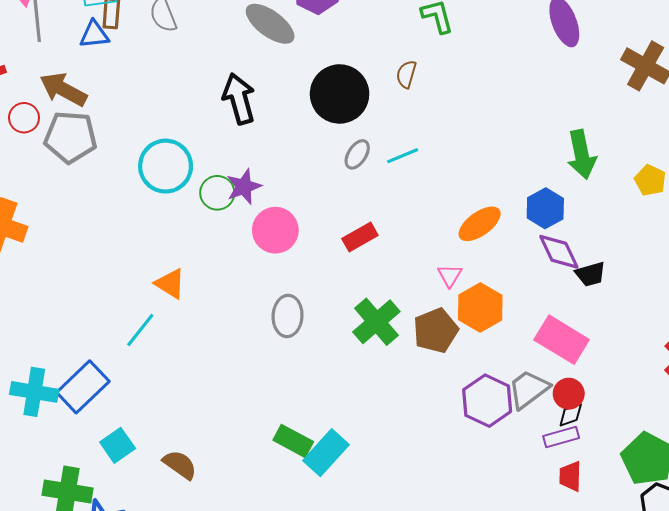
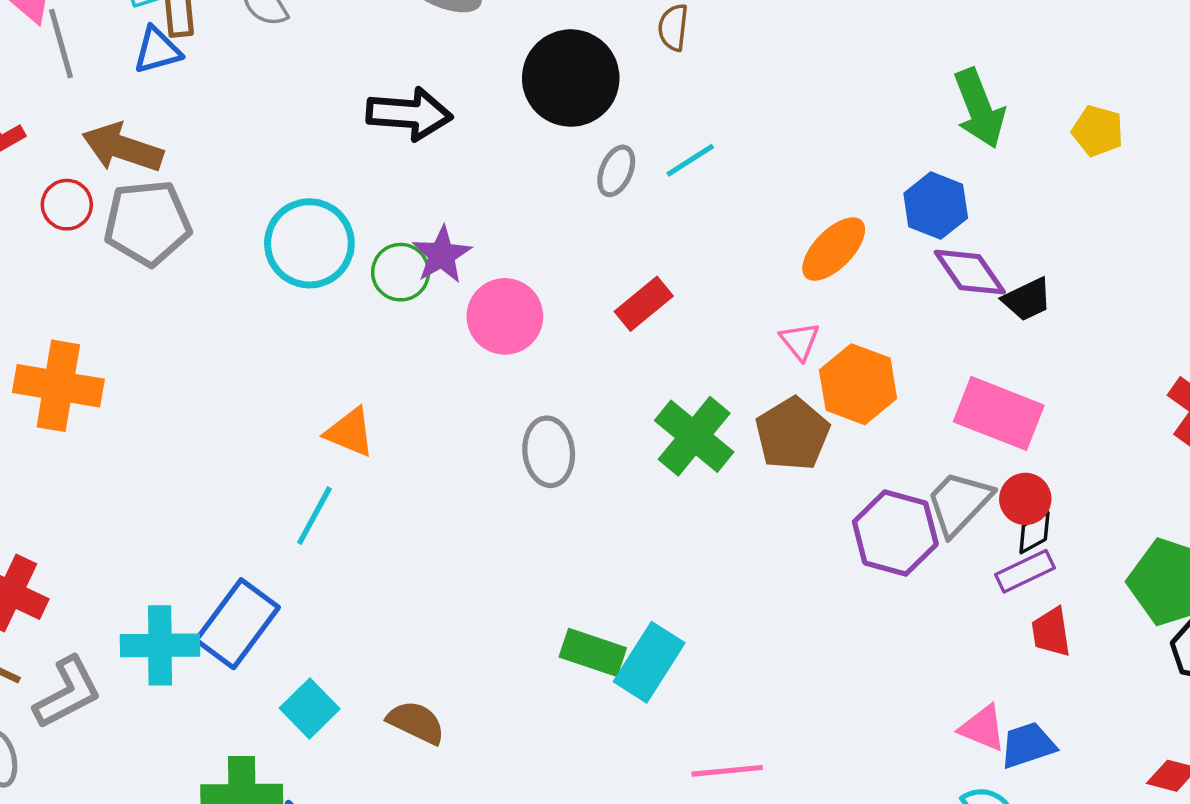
black arrow: (239, 99) -> (409, 114), turned 120

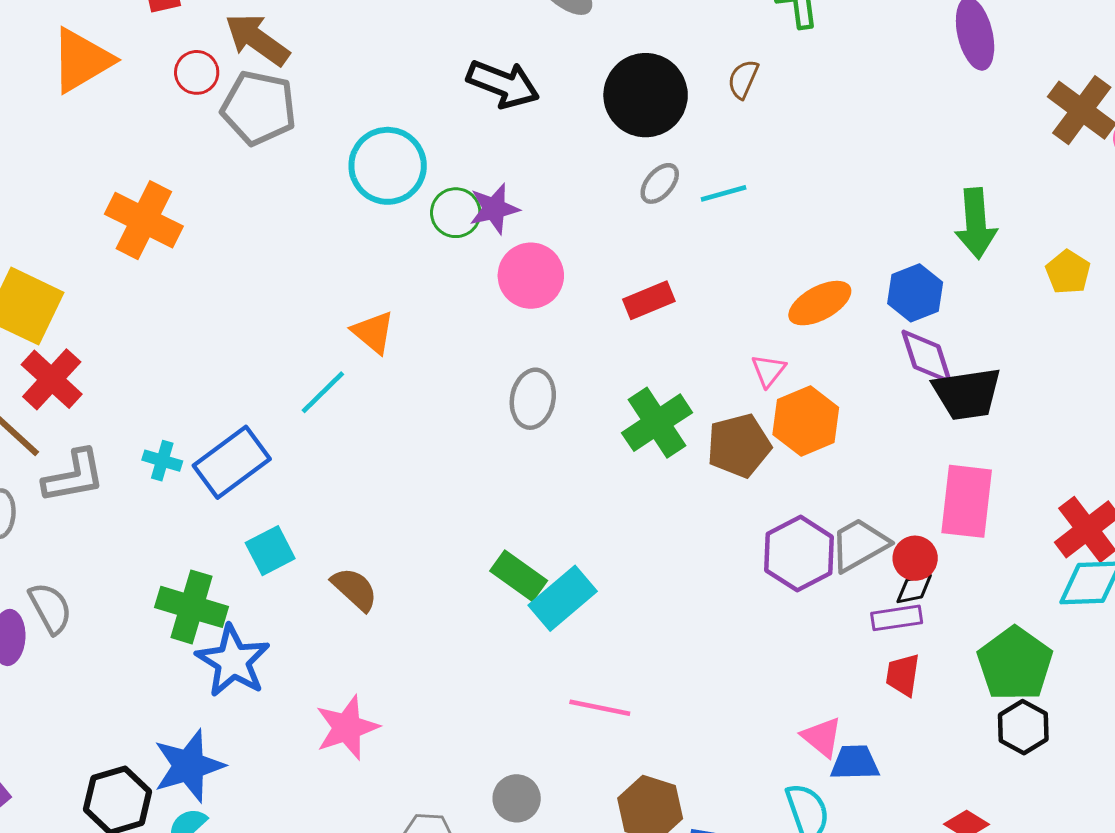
black trapezoid: (1027, 299) -> (967, 394), size x1.6
pink rectangle: (999, 413) -> (967, 501), moved, turned 58
cyan cross: (160, 645) -> (162, 461), size x0.6

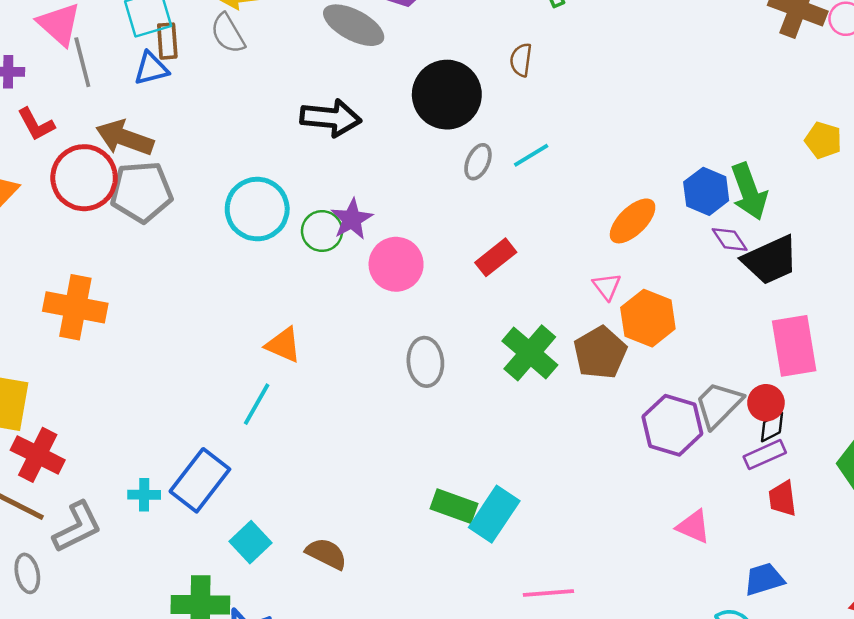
red circle: (197, 72) -> (84, 178), size x1.8
green arrow: (976, 224) -> (749, 191), moved
purple diamond: (927, 357) -> (730, 240), size x0.7
pink triangle: (822, 737) -> (693, 527), moved

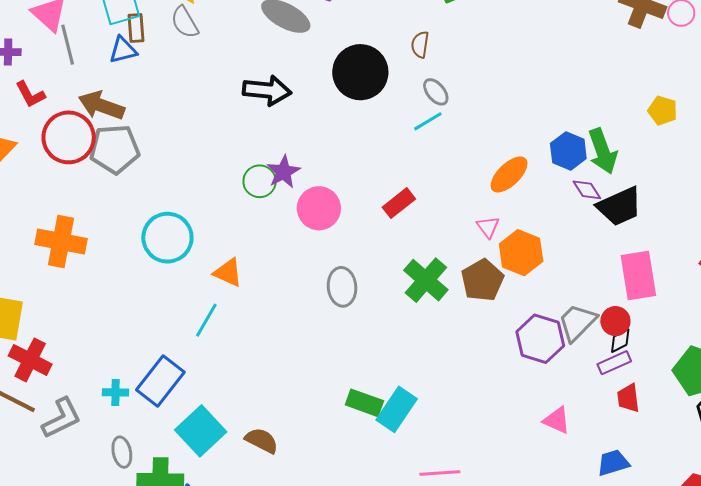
gray ellipse: (478, 162) -> (436, 92), moved, turned -64
cyan circle: (257, 209) -> (167, 238), moved
cyan square: (250, 542) -> (201, 431), size x1.5
gray ellipse: (27, 573) -> (122, 452), moved

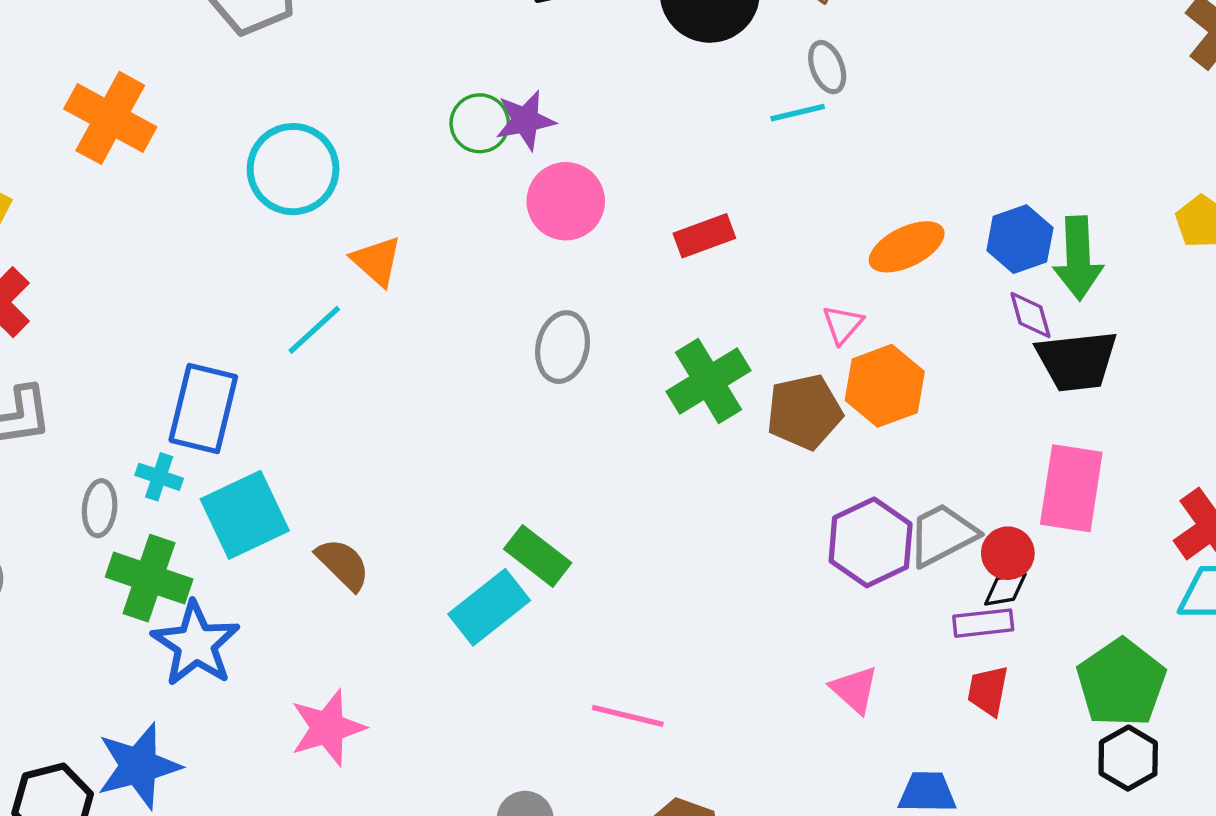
blue rectangle: (160, 381) -> (203, 408), turned -42
cyan cross: (116, 392) -> (159, 477), moved
cyan rectangle: (397, 409) -> (489, 607), moved

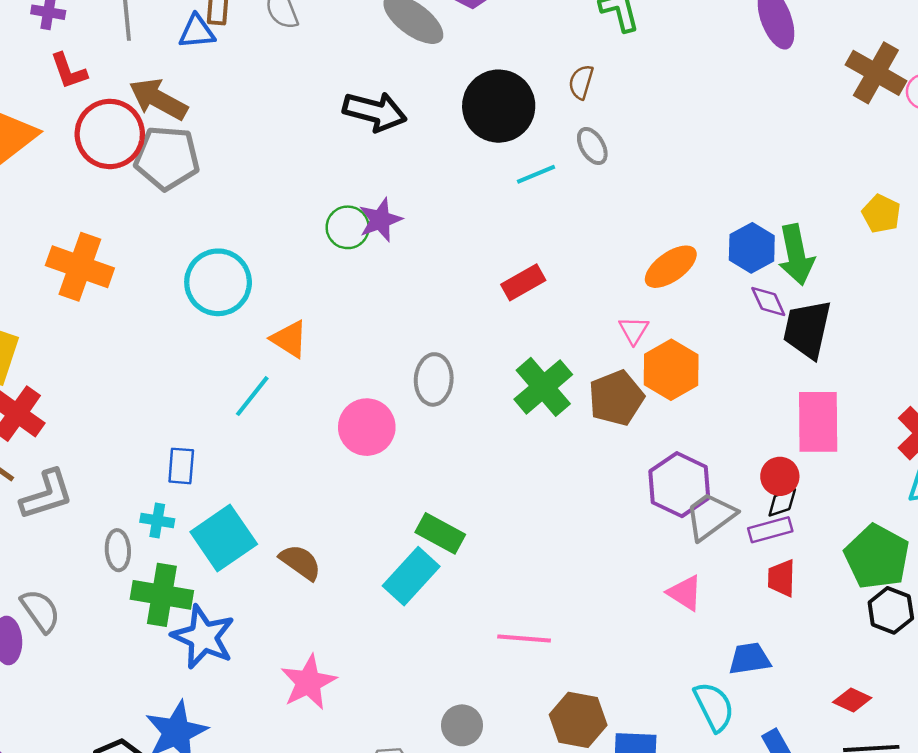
cyan line: (798, 113) -> (536, 174), moved
pink circle: (566, 201) -> (367, 427), moved
black trapezoid: (1077, 361) -> (807, 329), turned 118
blue rectangle: (203, 408) -> (181, 466), size x0.6
gray trapezoid: (942, 535) -> (710, 516), moved

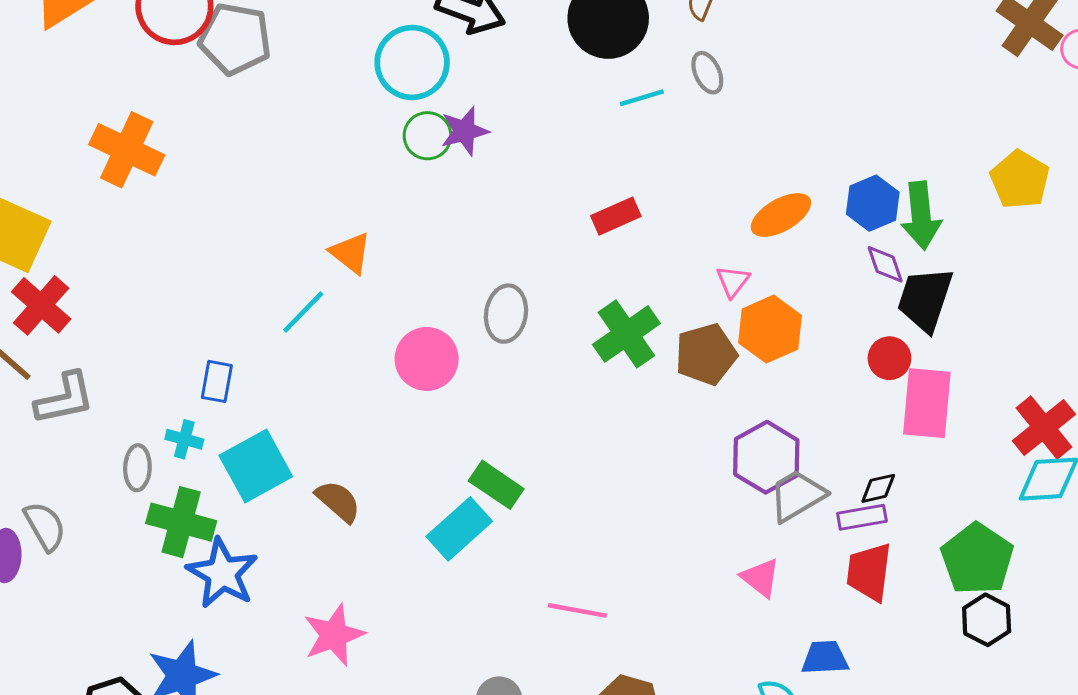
yellow pentagon: (881, 214) -> (1020, 180), size x1.4
cyan circle: (218, 282) -> (412, 63), moved
red circle: (780, 476) -> (889, 358), moved
red trapezoid: (782, 578) -> (869, 572), size x1.4

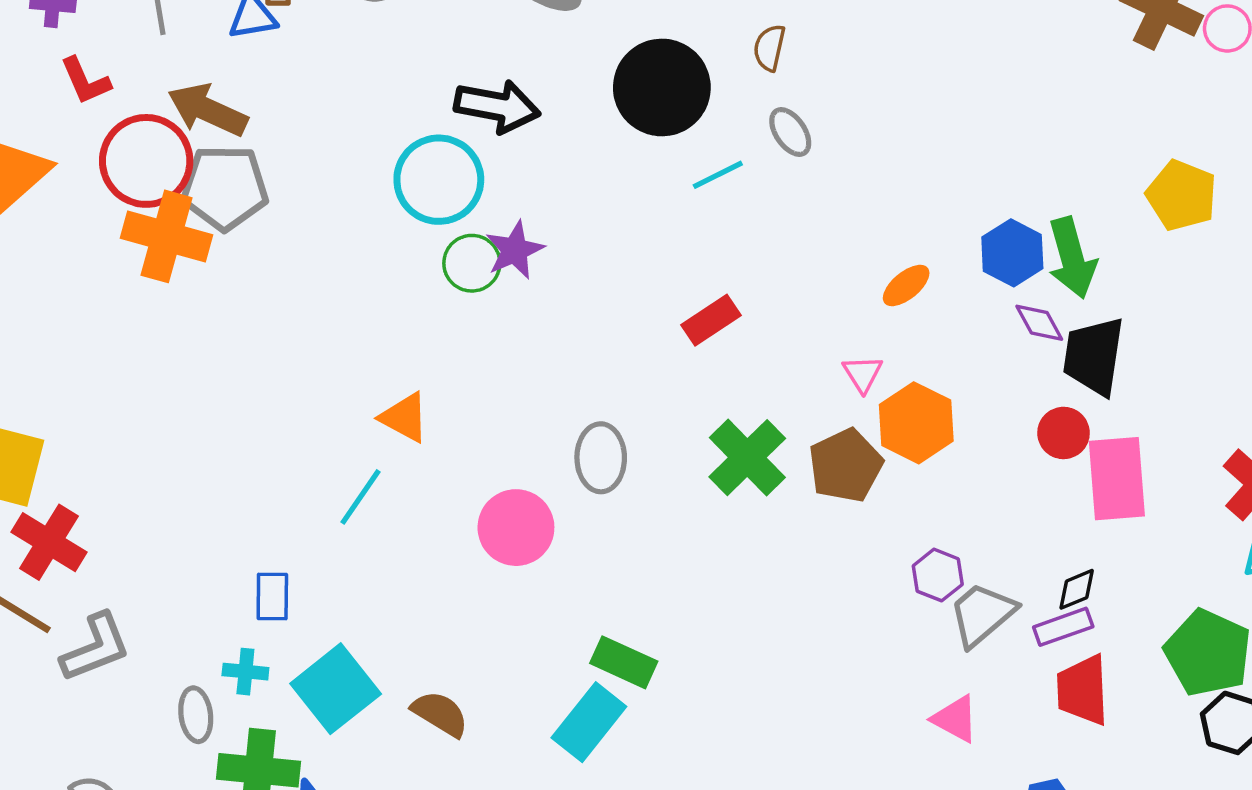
orange cross: (127, 150) -> (166, 236), moved
orange ellipse: (781, 215) -> (906, 286), size x0.7
purple hexagon: (766, 457) -> (938, 575), size x0.6

